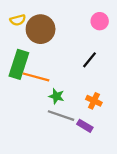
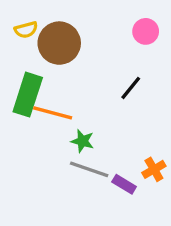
orange cross: (94, 101) -> (154, 169), moved, turned 35

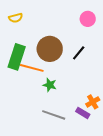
brown circle: (59, 43) -> (50, 49), moved
gray line: (89, 169) -> (54, 115), moved
purple rectangle: (124, 184) -> (83, 113), moved

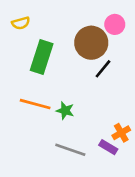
brown circle: (50, 49) -> (91, 43), moved
green rectangle: (17, 57) -> (42, 57), moved
orange line: (32, 68) -> (35, 104), moved

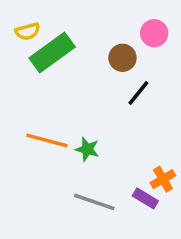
brown circle: (91, 43) -> (122, 58), size x0.6
green rectangle: (42, 57) -> (52, 53), moved, turned 36

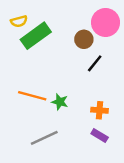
pink circle: (154, 33) -> (106, 22), size x1.5
orange cross: (163, 179) -> (100, 110), moved, turned 35
gray line: (94, 202) -> (44, 138), moved, turned -44

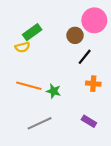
yellow semicircle: (19, 21) -> (22, 47), moved
green rectangle: (36, 36) -> (32, 32), size x0.7
orange cross: (100, 110) -> (93, 84), moved

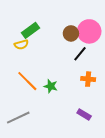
pink circle: (94, 20) -> (89, 31), moved
orange line: (29, 86) -> (27, 81), turned 30
gray line: (40, 123) -> (18, 118), moved

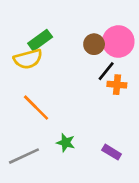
yellow semicircle: (21, 45) -> (28, 59), size x1.5
orange cross: (88, 79) -> (117, 85), moved
green star: (51, 86) -> (66, 143), moved

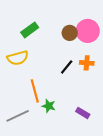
yellow semicircle: (28, 59) -> (18, 58), moved
black line: (106, 71) -> (67, 67), moved
orange line: (36, 108) -> (35, 91), moved, turned 30

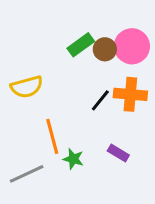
green rectangle: (30, 30) -> (81, 45), moved
orange cross: (87, 63) -> (130, 94), size x1.5
purple rectangle: (83, 113) -> (118, 153), moved

